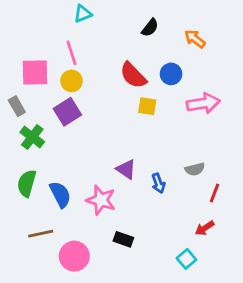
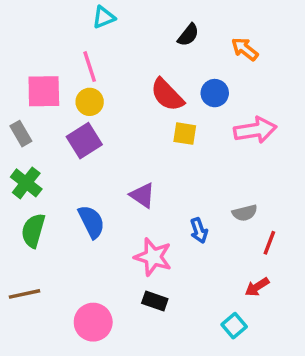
green cross: (32, 137) -> (26, 183), moved
purple triangle: (126, 169) -> (142, 195), moved
blue semicircle: (60, 194) -> (91, 222), moved
pink star: (101, 200) -> (153, 257), moved
brown line: (41, 234) -> (24, 294), moved

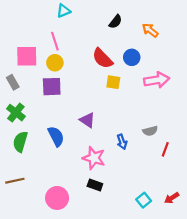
purple square: (84, 141) -> (52, 87), turned 30
red arrow: (257, 287) -> (172, 198), moved

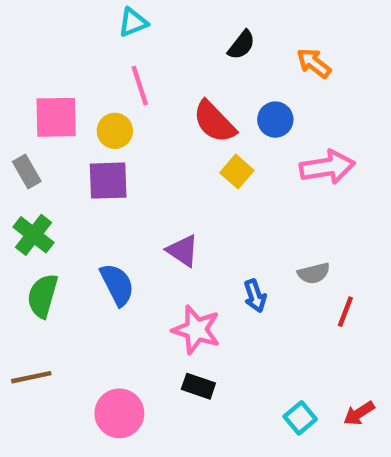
pink line: (55, 41) -> (140, 86), moved
yellow square: (113, 82) -> (237, 172), turned 32

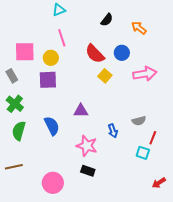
purple triangle: (183, 251) -> (81, 111), turned -35
cyan square: (300, 418) -> (143, 153), moved, turned -32

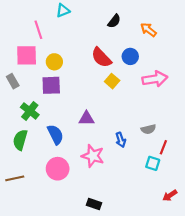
pink line: (62, 38) -> (38, 30), moved
green cross: (15, 104) -> (30, 111), moved
black rectangle: (88, 171) -> (94, 204), moved
pink circle: (53, 183) -> (58, 169), moved

